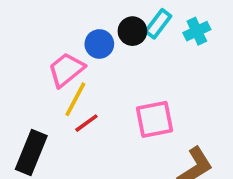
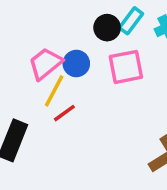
blue circle: (99, 44) -> (76, 64), moved
pink square: (155, 119) -> (126, 67), moved

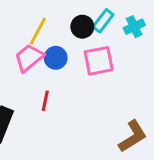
yellow line: (54, 91) -> (38, 31), moved
red line: (64, 113) -> (45, 101), turned -42

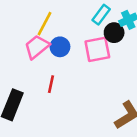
black circle: (82, 27) -> (114, 33), moved

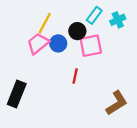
black circle: (114, 33) -> (77, 31), moved
red line: (51, 84) -> (75, 76), moved

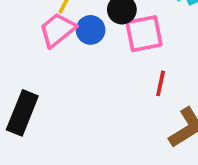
red line: (75, 76) -> (161, 83), moved

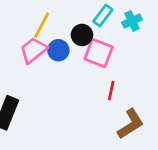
pink square: (144, 34) -> (99, 53), turned 32

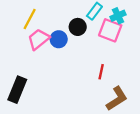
yellow line: (42, 25) -> (30, 19), moved
pink square: (99, 53) -> (110, 30), moved

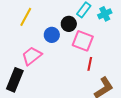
pink square: (110, 30) -> (83, 41), moved
pink trapezoid: (38, 39) -> (32, 56), moved

